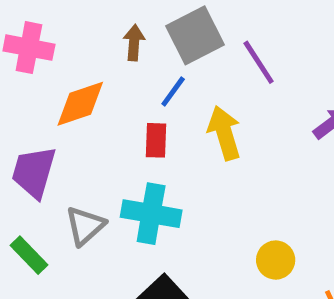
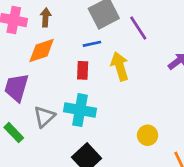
brown arrow: (134, 43) -> (46, 17), moved
blue line: (173, 91) -> (92, 44), turned 42

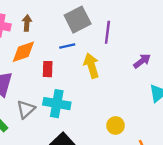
purple line: (138, 28) -> (107, 32), turned 40
red rectangle: (83, 70) -> (48, 69), moved

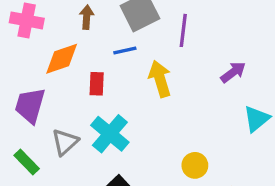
brown arrow: (27, 23) -> (87, 17), moved
cyan cross: (57, 104) -> (110, 134), turned 30

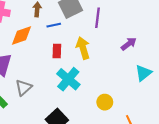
blue line: (125, 50) -> (54, 25), moved
red rectangle: (97, 84) -> (57, 51), moved
cyan cross: (110, 134) -> (68, 79), moved

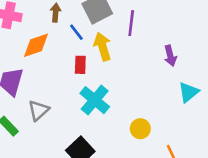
blue line: (54, 25) -> (76, 32), turned 64
purple arrow: (129, 44) -> (170, 56), turned 112
yellow arrow: (83, 48) -> (102, 47), moved

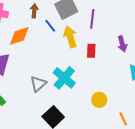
red rectangle: (80, 65) -> (91, 51), moved
gray triangle: (39, 110) -> (38, 84), moved

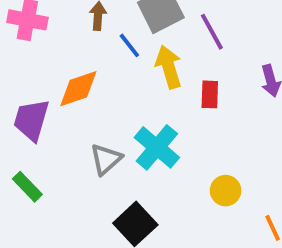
purple line: (92, 19) -> (212, 32), turned -36
orange diamond: (19, 36) -> (78, 89), moved

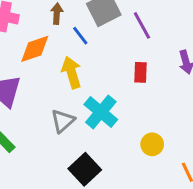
yellow arrow: (169, 67) -> (71, 72), moved
orange diamond: (78, 89) -> (35, 49), moved

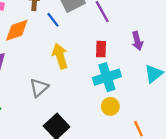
yellow arrow: (71, 72) -> (60, 56), moved
cyan cross: (101, 112) -> (107, 77), moved, turned 32

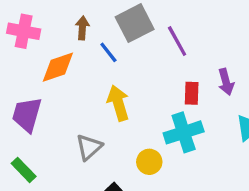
red rectangle: (101, 49) -> (192, 93), moved
yellow circle: (110, 106) -> (149, 162), moved

